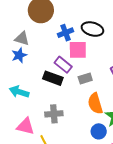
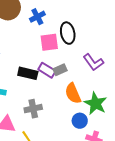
black ellipse: (92, 29) -> (68, 33), moved, turned 70
blue cross: (66, 33) -> (37, 17), moved
purple rectangle: (63, 65) -> (47, 70), moved

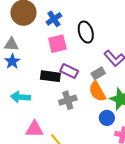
pink square: (49, 42) -> (57, 44), moved
gray rectangle: (60, 70) -> (98, 73), moved
gray cross: (33, 109) -> (68, 100), moved

